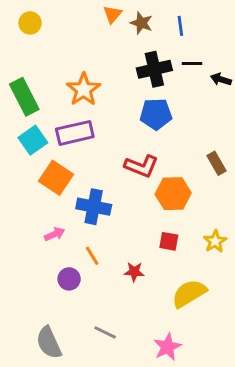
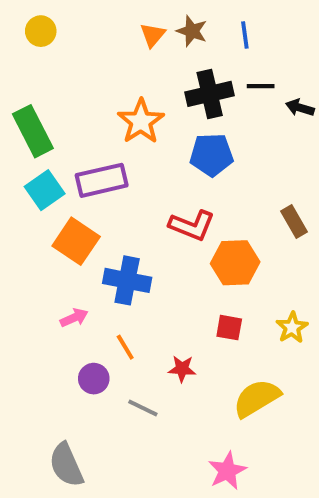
orange triangle: (112, 14) -> (153, 35), moved
orange star: (84, 90) -> (141, 121), moved
gray line: (105, 332) -> (143, 408), moved

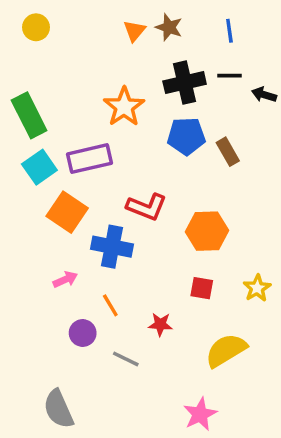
blue line: (245, 35) -> (229, 31), moved
brown rectangle: (294, 222) -> (228, 152), moved
red L-shape: (192, 225) -> (147, 207), moved

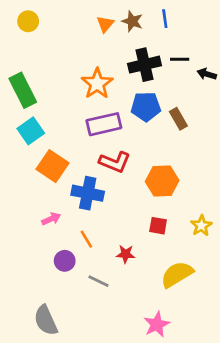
blue line: (229, 31) -> (165, 19), moved
purple rectangle: (90, 159) -> (104, 124), moved

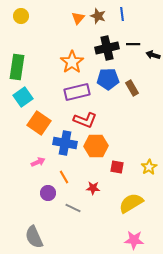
green rectangle: (23, 90) -> (17, 67), turned 35
orange hexagon: (162, 181) -> (96, 146), moved
pink star: (157, 324) -> (134, 240), moved, turned 30

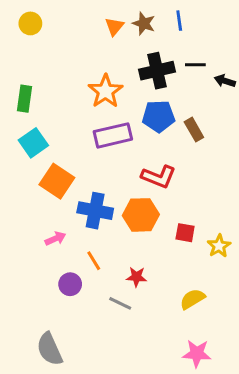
green rectangle: (17, 67) -> (24, 99), size x0.7
red L-shape: (85, 120) -> (159, 177), moved
red square: (117, 167) -> (185, 233), moved
yellow semicircle: (131, 203) -> (192, 299), size x0.7
gray line: (73, 208) -> (120, 303), moved

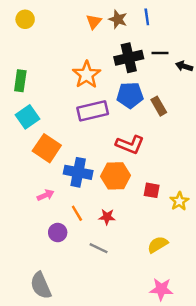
red star: (136, 277) -> (107, 217), moved

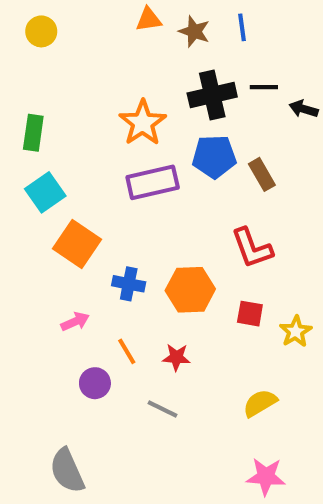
orange triangle: (94, 22) -> (149, 19), moved, turned 42
red L-shape: (130, 145) -> (252, 248), moved, turned 48
blue cross: (78, 172) -> (129, 284), size x0.7

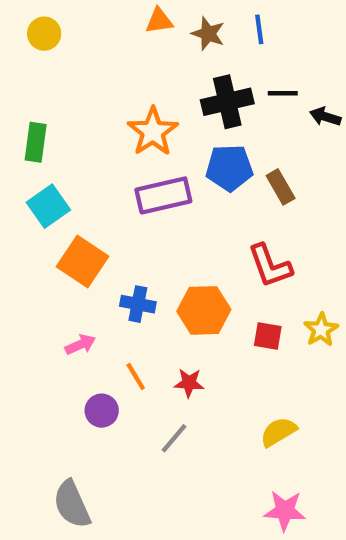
yellow star: (296, 331) -> (321, 330), moved
gray line: (162, 409) -> (174, 438), turned -76

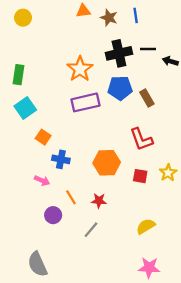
orange square: (82, 261) -> (43, 137), size x0.6
blue cross: (138, 304) -> (61, 159), moved
pink arrow: (80, 345) -> (42, 181), turned 48

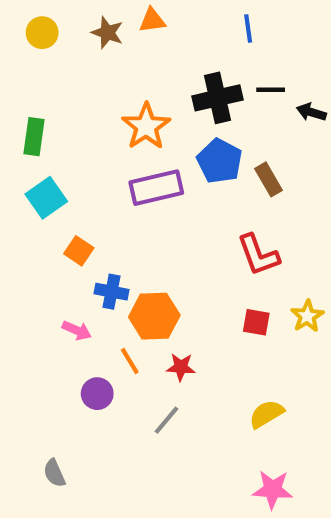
brown star: (109, 18) -> (107, 33), moved
blue pentagon: (120, 88) -> (220, 161), turned 30
orange hexagon: (107, 163) -> (154, 316), moved
gray semicircle: (37, 264) -> (54, 473), moved, size x0.6

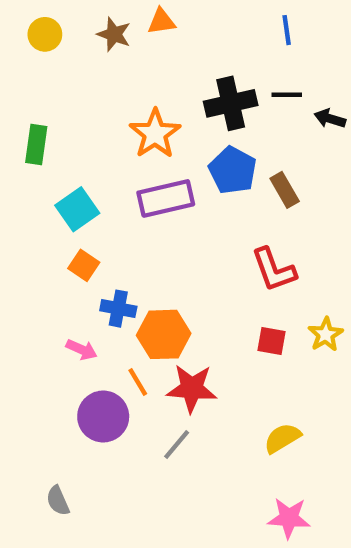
blue line: (248, 29) -> (287, 30), moved
cyan square: (46, 198) -> (77, 209), moved
red star: (181, 367) -> (192, 388), size x1.6
purple circle: (97, 394) -> (103, 416), size x1.5

